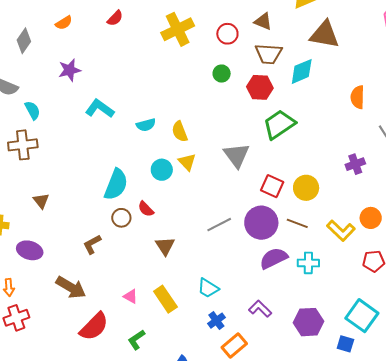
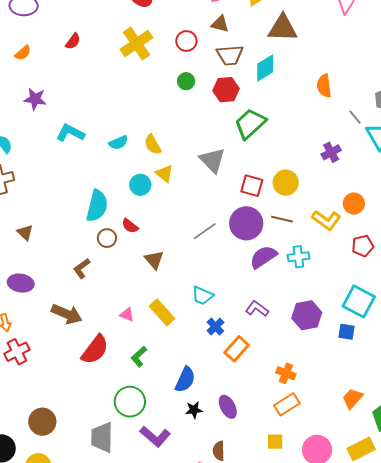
purple star: (70, 70) -> (35, 99), turned 30

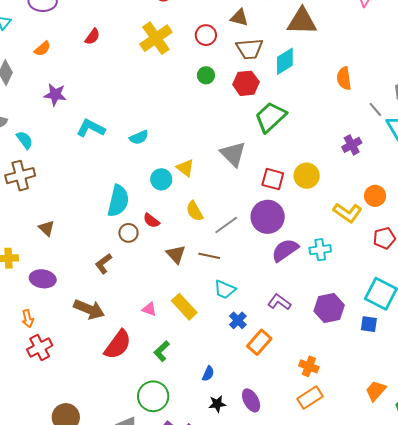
yellow semicircle: (153, 144) -> (195, 211), moved
brown line: (282, 219) -> (209, 256), moved
blue semicircle: (185, 380) -> (208, 374), size x0.6

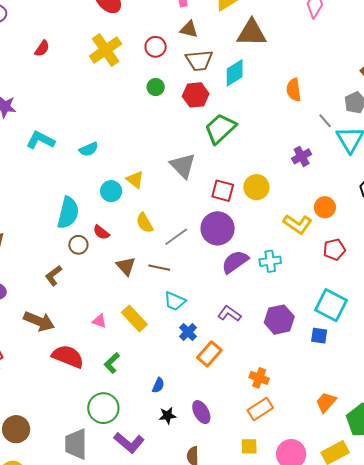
red semicircle: (118, 345) -> (68, 356), turned -104

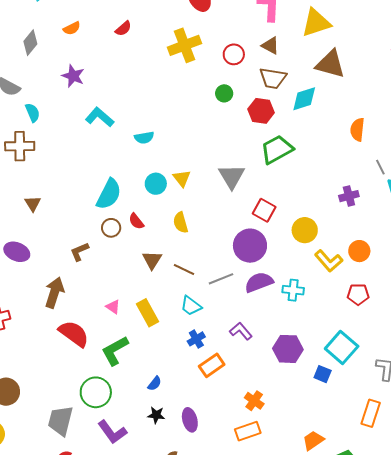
yellow circle: (256, 187) -> (305, 230), moved
gray line: (176, 237) -> (221, 279), moved
brown arrow: (39, 321) -> (54, 292), turned -108
green L-shape: (112, 363) -> (115, 351), size x1.5

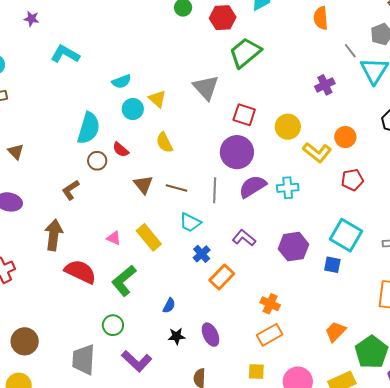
purple star: (73, 76) -> (31, 19), size x0.7
cyan semicircle: (144, 138) -> (121, 82), moved
gray line: (221, 279) -> (215, 190), turned -55
green circle: (96, 392) -> (113, 325), size x0.7

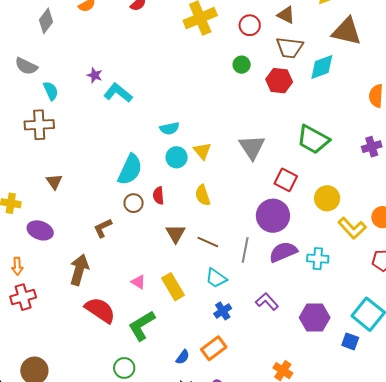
purple star: (31, 19) -> (95, 75), moved
green trapezoid: (245, 53) -> (313, 139), moved, turned -120
purple cross: (325, 85) -> (372, 147), moved
red semicircle: (121, 150) -> (158, 196), turned 36
orange rectangle: (222, 277) -> (214, 348), moved

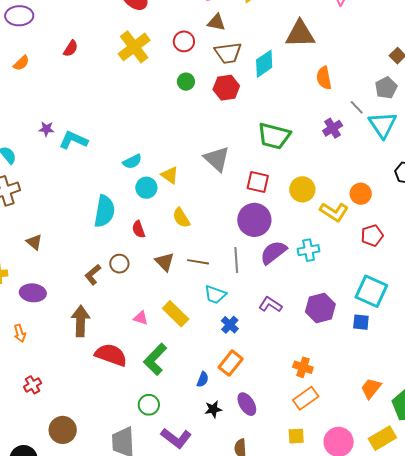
brown triangle: (347, 31) -> (300, 34), moved
brown circle: (134, 203) -> (119, 264), moved
red cross: (23, 297) -> (33, 385), moved, size x0.7

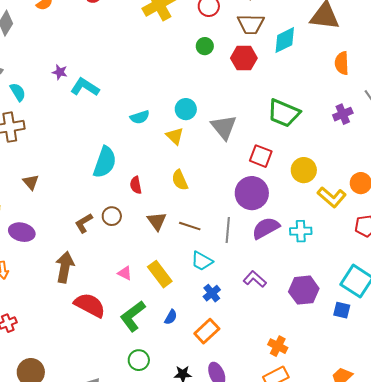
cyan circle: (146, 188) -> (186, 109), moved
blue semicircle: (203, 379) -> (171, 317), moved
green circle: (149, 405) -> (139, 360), moved

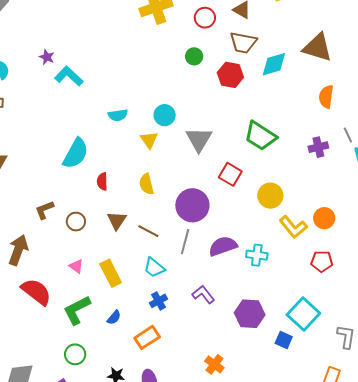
purple circle: (252, 193) -> (192, 205), moved
brown circle: (112, 216) -> (76, 222), moved

